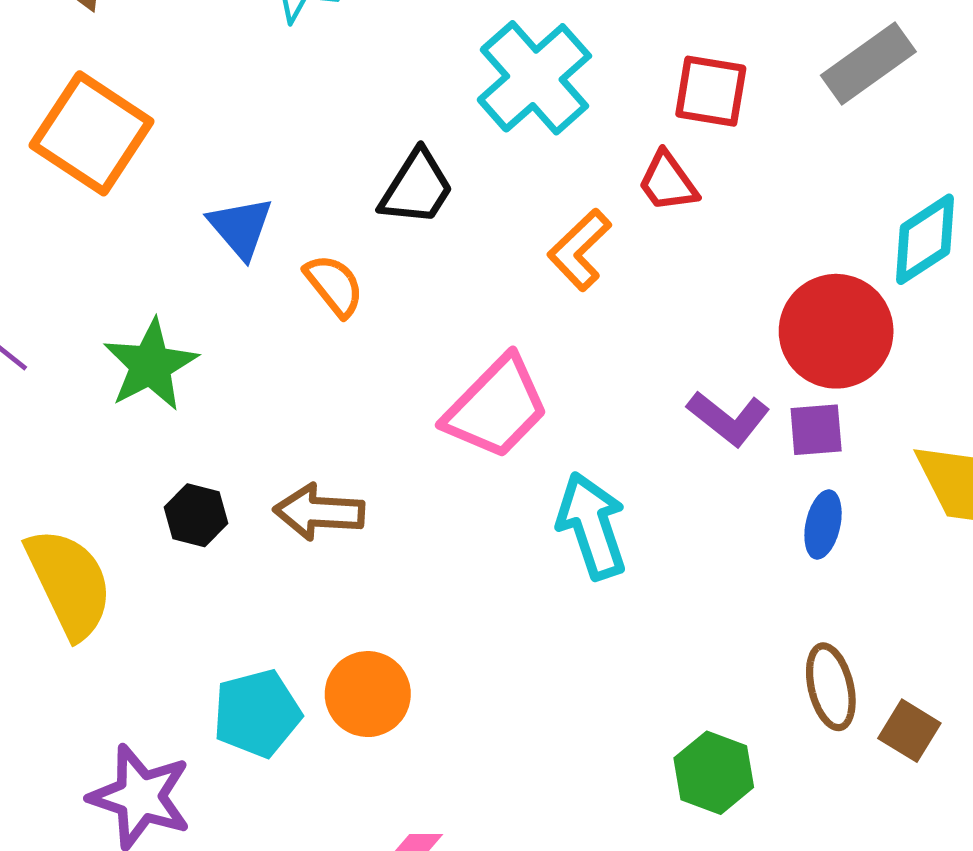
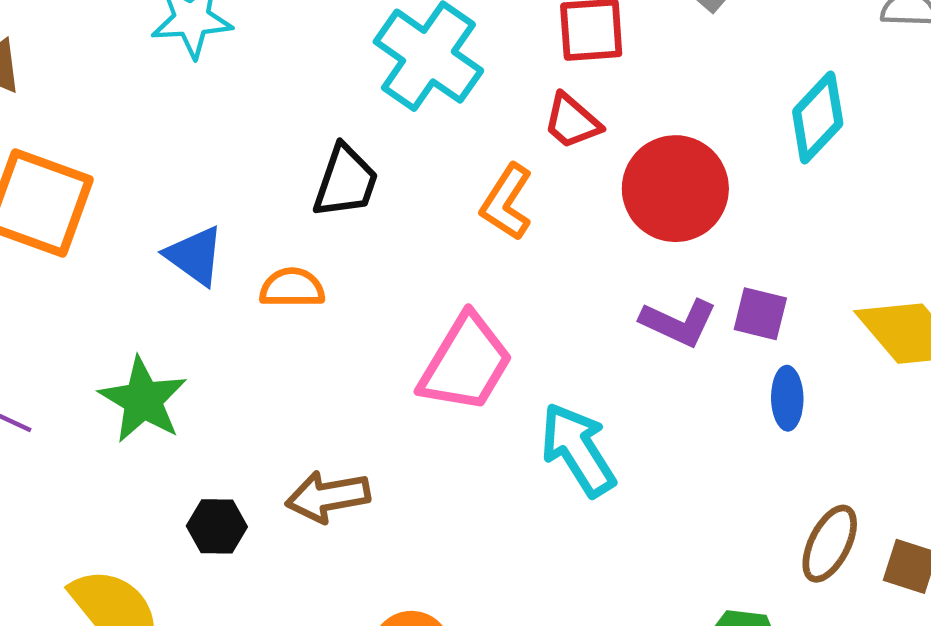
orange semicircle: (334, 285) -> (292, 288), turned -38
red circle: (836, 331) -> (675, 189), moved
purple square: (816, 430) -> (760, 314), turned 32
brown ellipse: (831, 687) -> (830, 544), turned 54

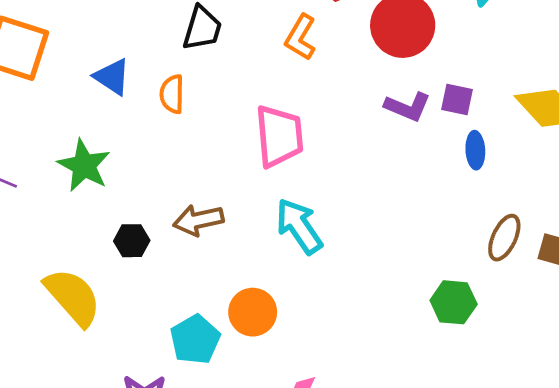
orange semicircle: (292, 288) -> (172, 94), turned -87
pink trapezoid: (466, 363) -> (279, 136), turned -34
cyan arrow: (578, 450) -> (299, 226), moved

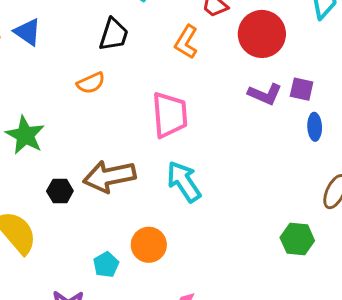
blue triangle: (112, 77) -> (28, 32), moved
orange semicircle: (172, 94) -> (91, 83), turned -116
brown arrow: (198, 220) -> (109, 176), size x1.4
cyan pentagon: (195, 340) -> (106, 265), size x0.7

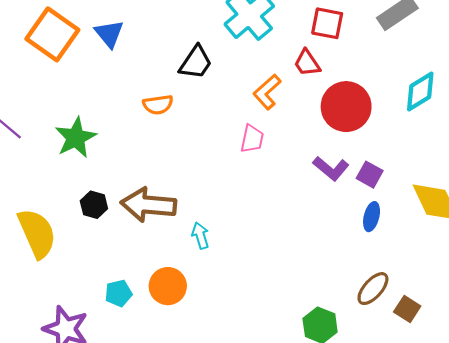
pink trapezoid: (170, 115) -> (252, 139), moved, size x0.6
cyan arrow: (184, 182) -> (200, 236), moved, size x0.6

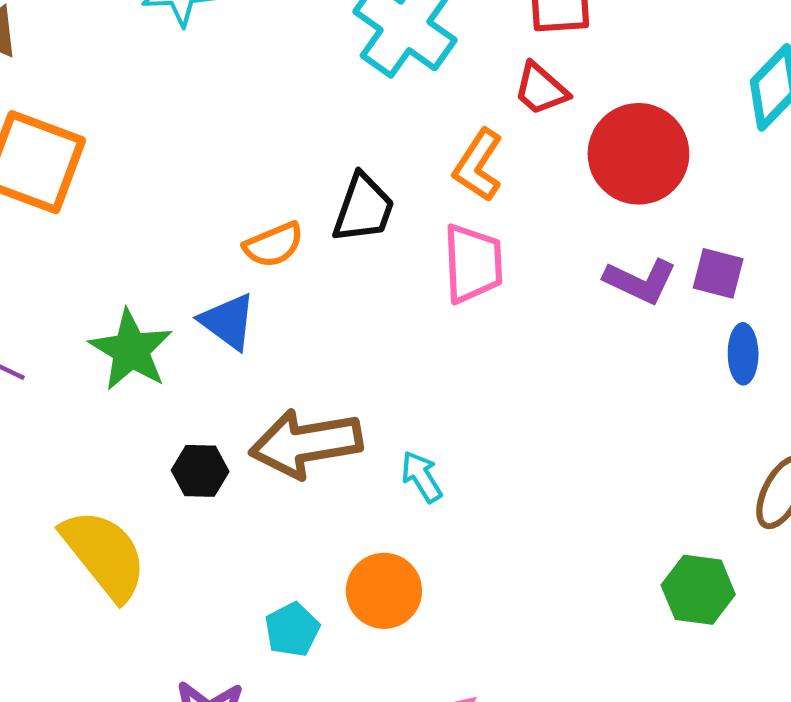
blue triangle: (109, 34) -> (228, 321), moved
black trapezoid: (196, 62) -> (363, 208), moved
pink trapezoid: (252, 139) -> (473, 263), size x1.4

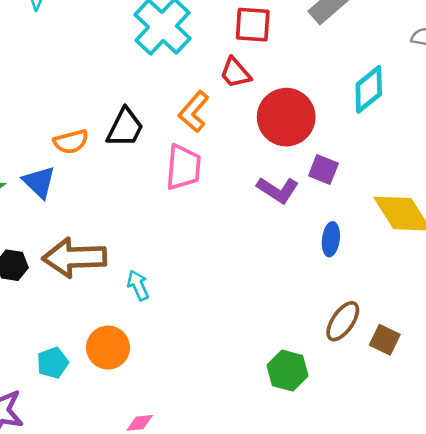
purple square: (718, 273) -> (323, 170), moved

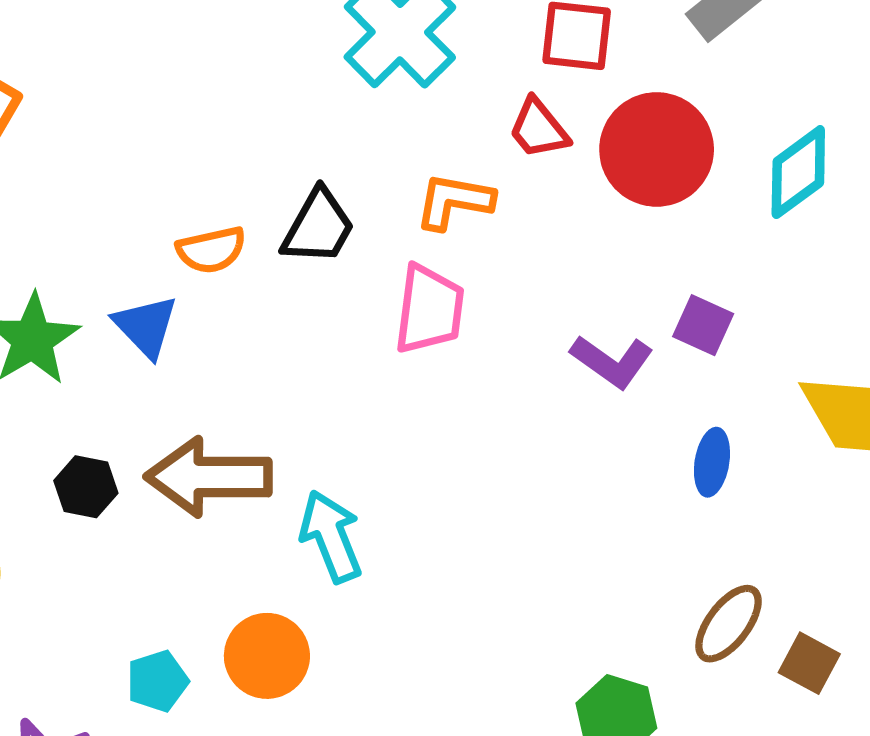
orange L-shape: (194, 112) -> (454, 201), turned 57
red circle: (286, 117) -> (657, 149), moved
cyan arrow: (138, 285) -> (331, 536), size x1.5

